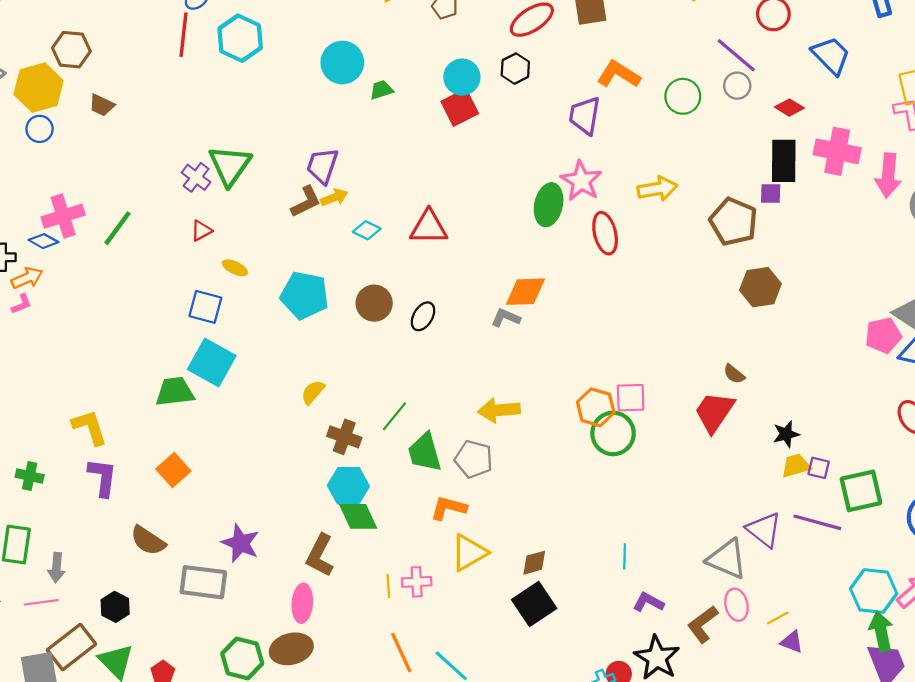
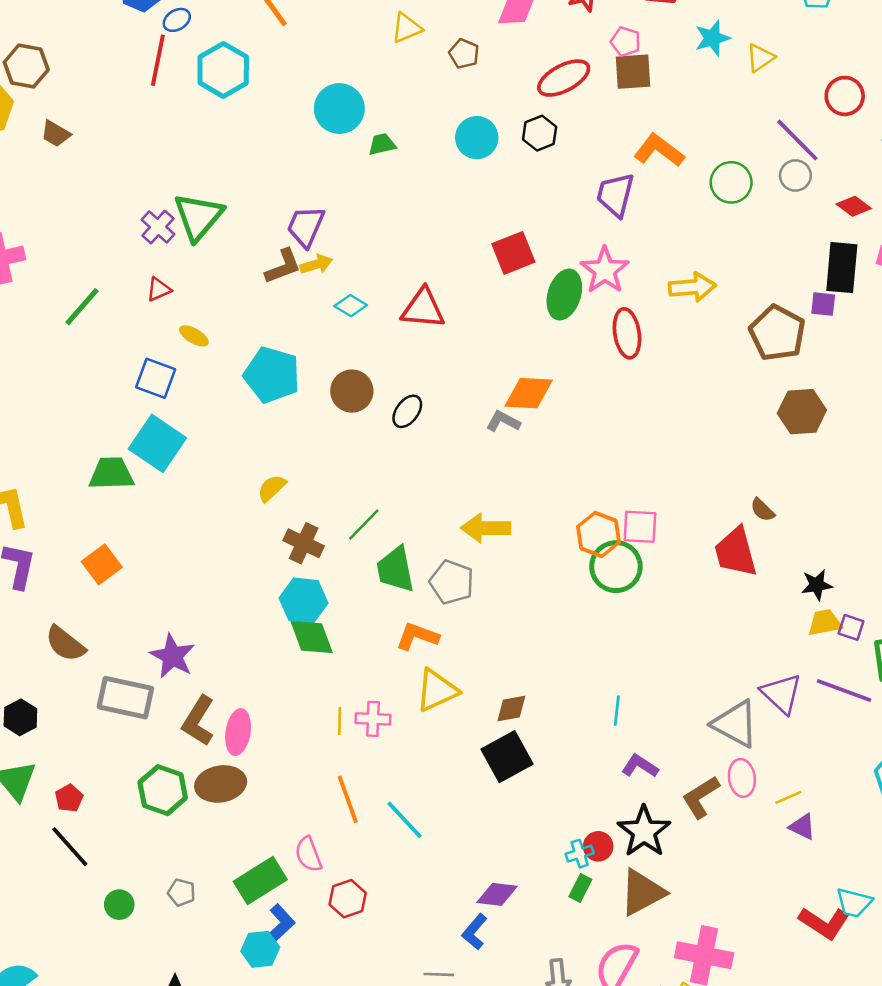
red square: (460, 108) -> (513, 253), moved
green line: (118, 228) -> (82, 307), moved
red trapezoid: (714, 412) -> (736, 552), turned -54
brown L-shape: (320, 555) -> (198, 721), moved

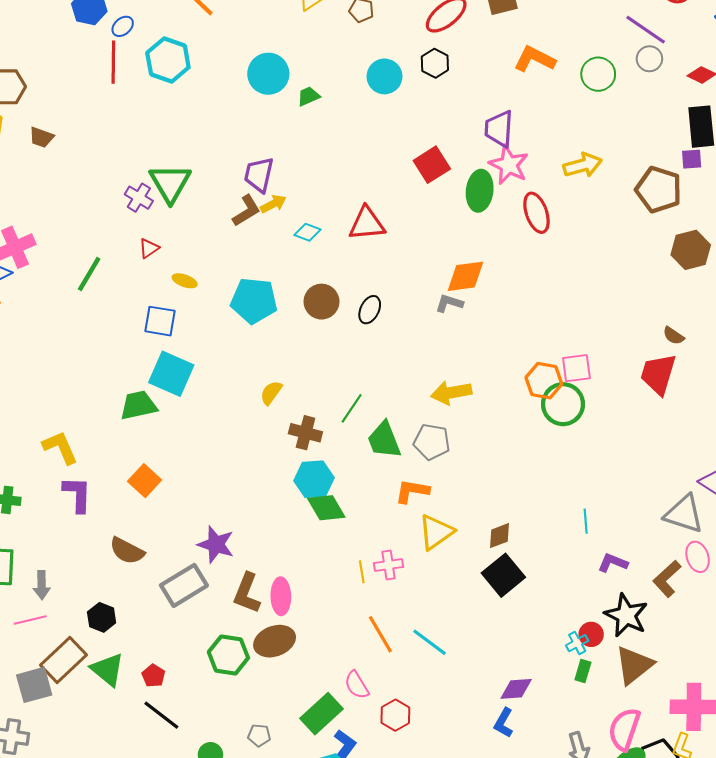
purple trapezoid: (615, 195) -> (499, 129), moved
red trapezoid: (736, 552) -> (658, 374), turned 42
gray rectangle: (125, 698) -> (184, 585), turned -33

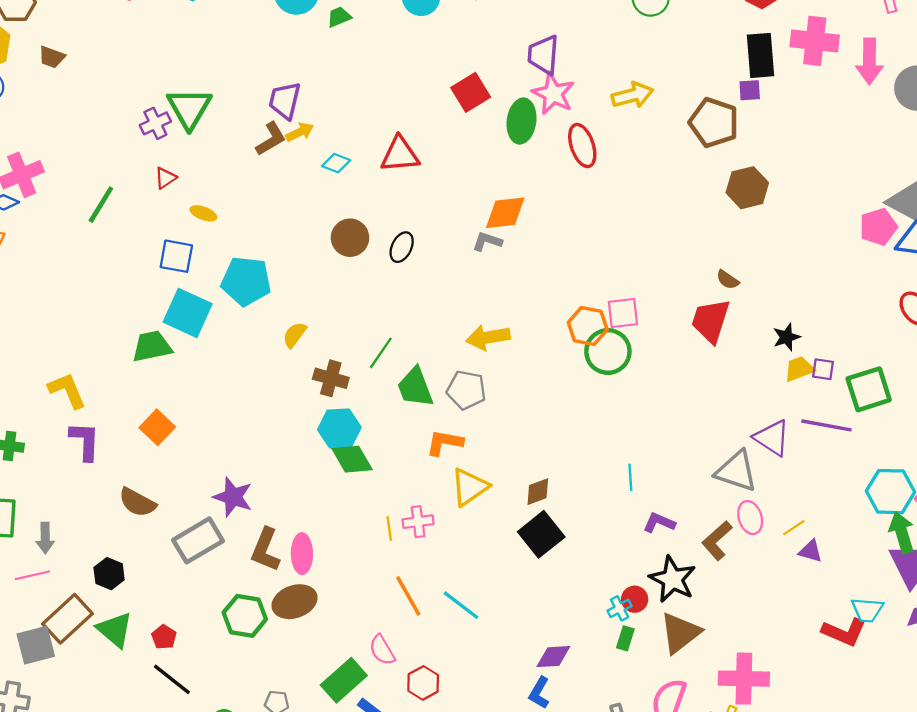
purple cross: (139, 198) -> (155, 123), turned 32
cyan pentagon: (254, 301) -> (246, 281), moved

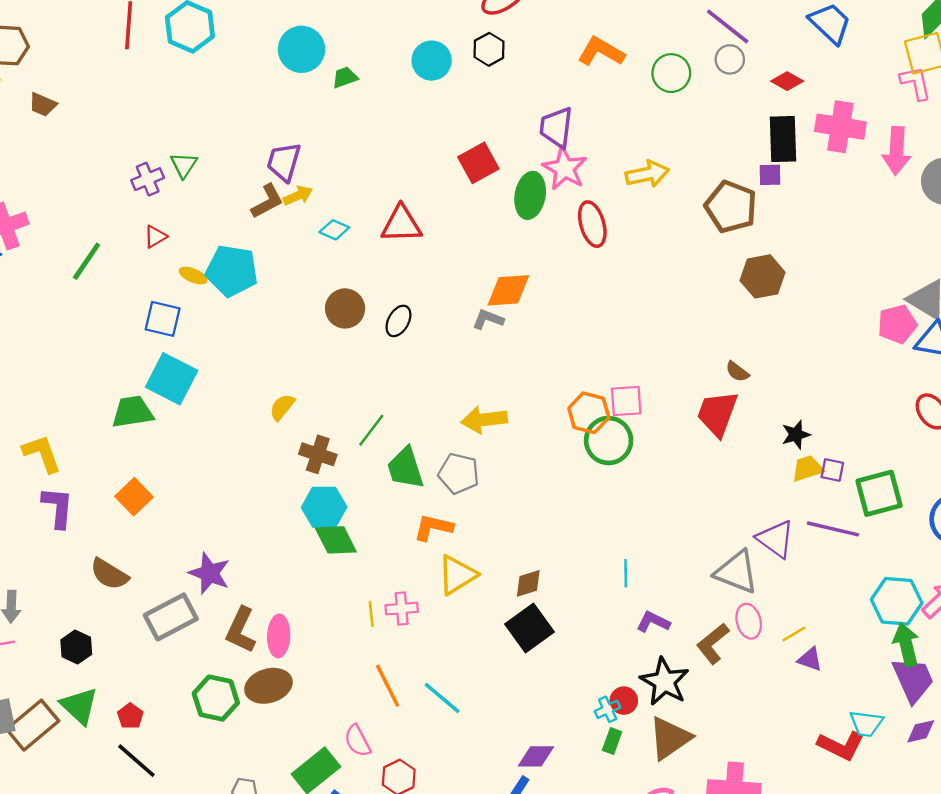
green triangle: (189, 108) -> (184, 165), size x0.6
cyan pentagon: (246, 281) -> (232, 271), moved
brown rectangle: (68, 619) -> (33, 725), moved

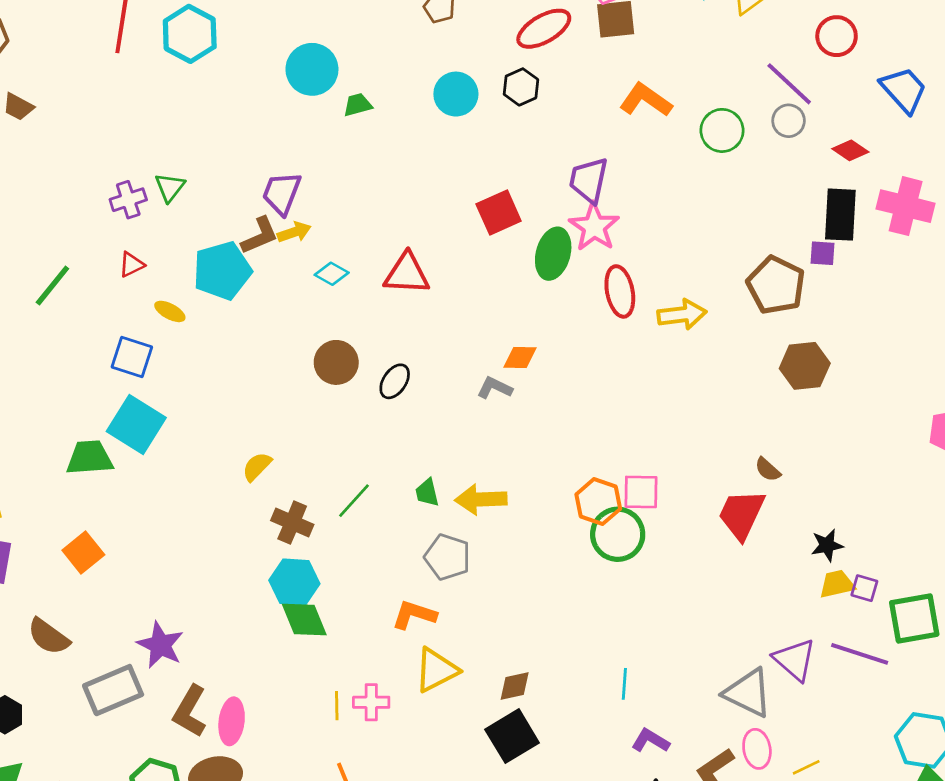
yellow arrow: (647, 174) -> (682, 315), moved
cyan pentagon: (232, 271) -> (222, 271), moved, turned -30
orange diamond: (508, 290) -> (520, 358), size x0.7
green trapezoid: (405, 468) -> (427, 493), moved, size x0.6

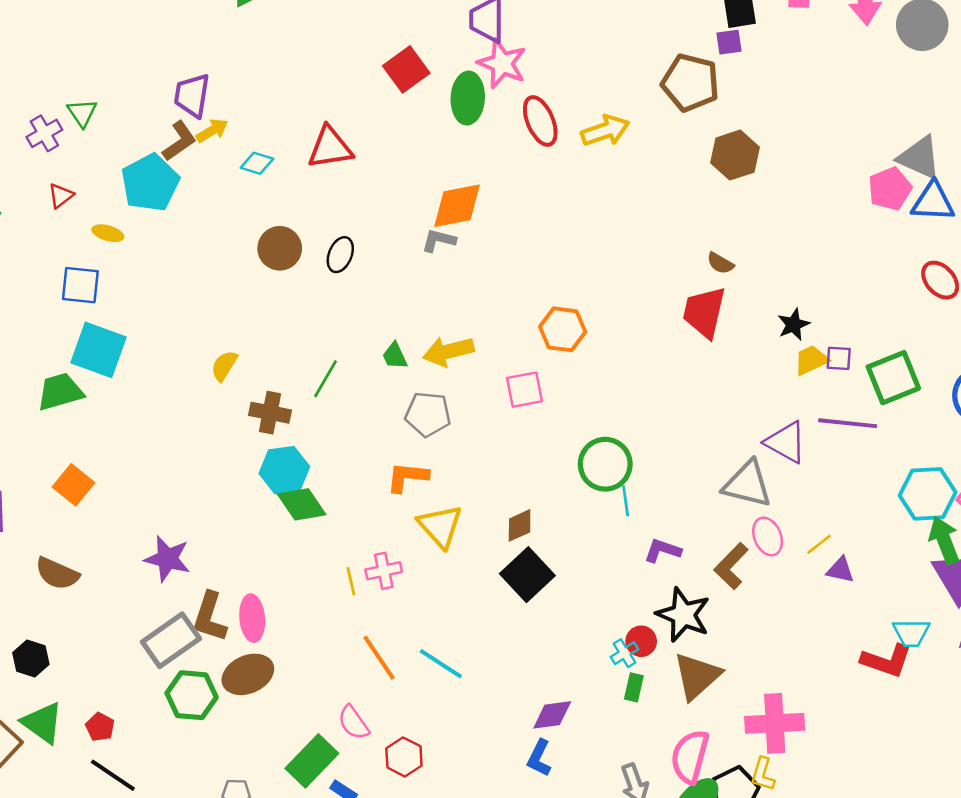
orange diamond: (520, 358) -> (457, 206), size x1.6
pink square: (641, 492) -> (525, 390), moved
green circle: (618, 534) -> (605, 464), moved
yellow triangle: (436, 670) -> (440, 526), turned -33
gray rectangle: (113, 690) -> (171, 640), moved

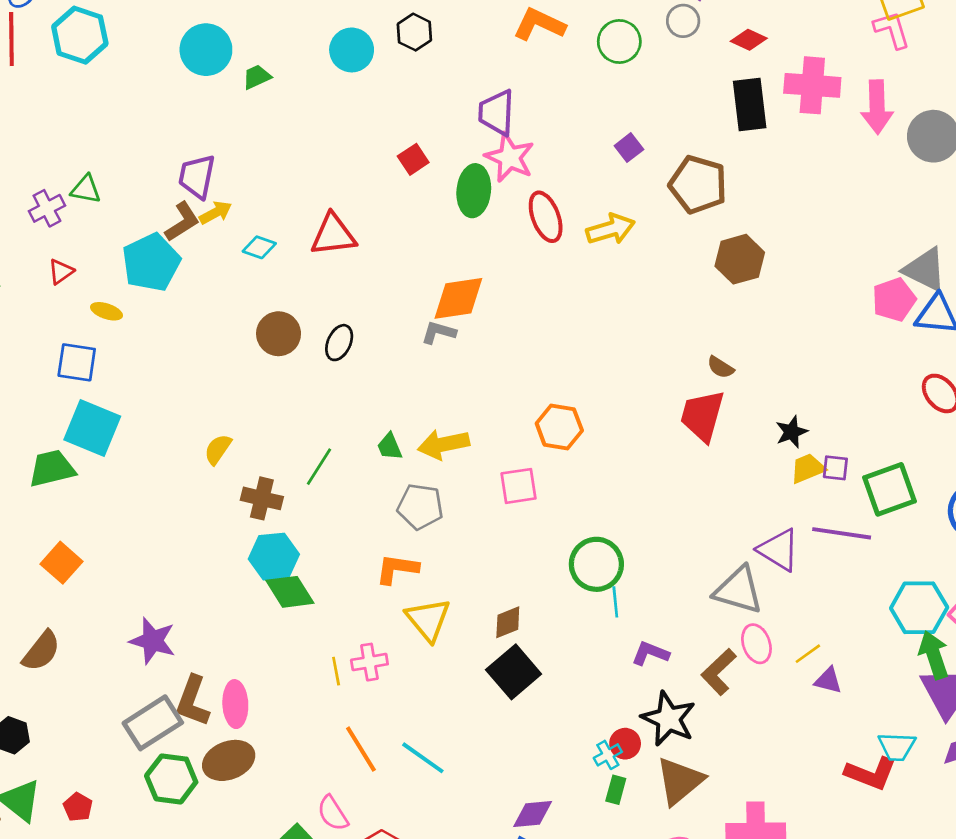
purple square: (729, 42) -> (629, 148), moved, turned -32
red square: (406, 69) -> (413, 159), size x0.7
green triangle: (82, 113) -> (86, 189), turned -48
brown semicircle: (57, 574) -> (41, 651), turned -78

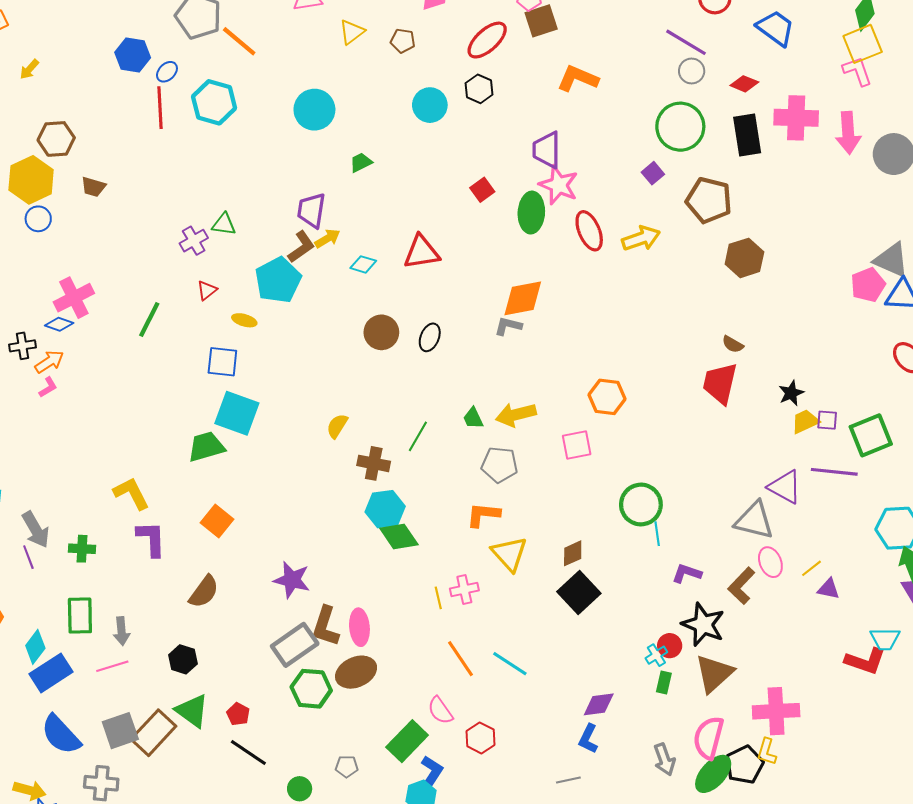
green circle: (619, 41) -> (680, 127), moved, size x1.4
green trapezoid: (257, 77) -> (361, 162), moved

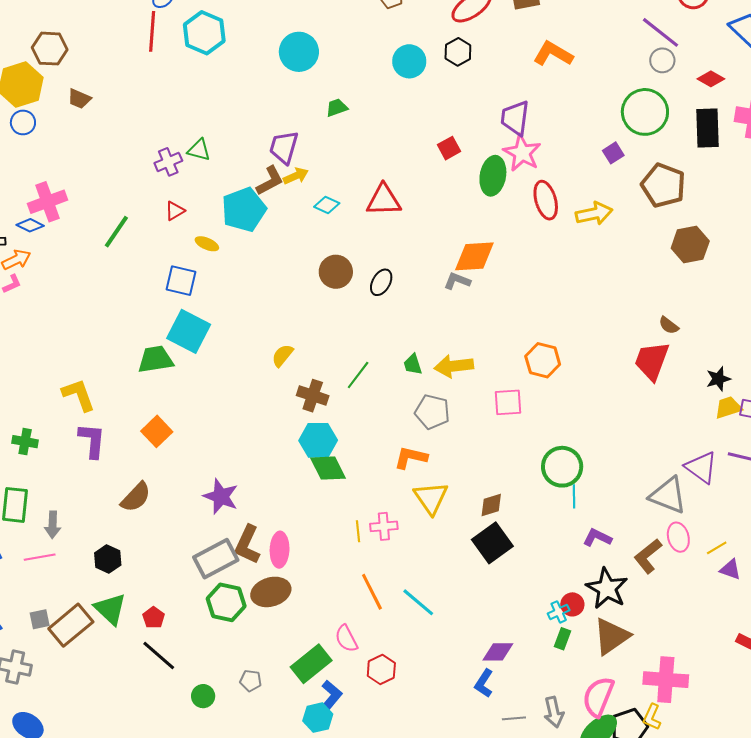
gray square: (120, 731) -> (40, 619), size x0.6
gray line: (568, 780) -> (514, 718), moved

